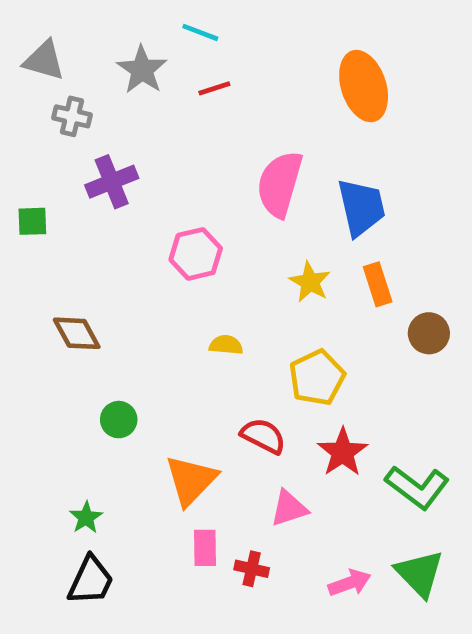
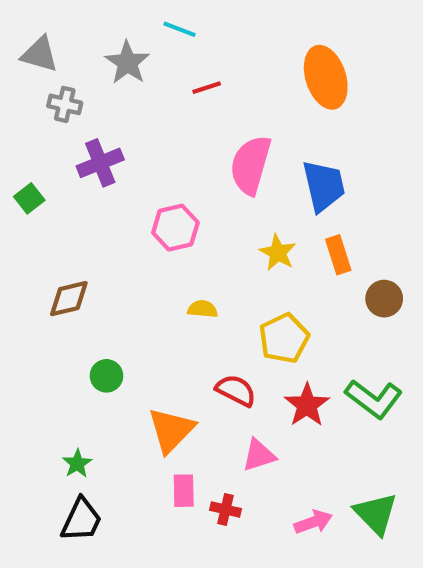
red line: (214, 88) -> (207, 88), moved
green square: (32, 221) -> (29, 198), turned -36
brown diamond: (77, 333) -> (69, 299), turned -75
green L-shape: (417, 487) -> (374, 399), moved

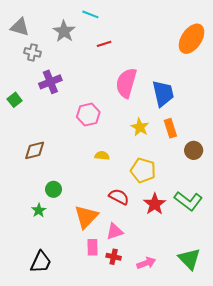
orange ellipse: (326, 77) -> (192, 39), moved, turned 52
yellow pentagon: (284, 338) -> (143, 170), turned -30
pink triangle: (259, 455) -> (115, 231), moved
green star: (77, 464) -> (39, 210), moved
pink arrow: (313, 522) -> (146, 263), moved

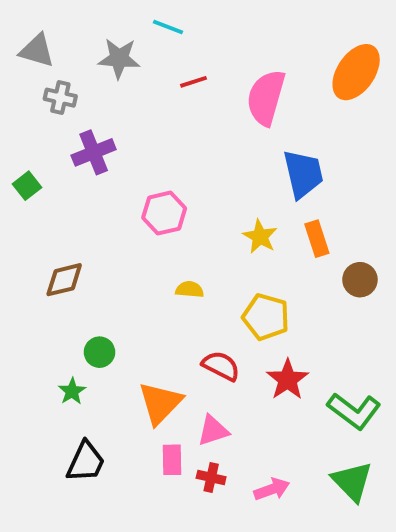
gray star: (64, 31) -> (119, 58), turned -30
pink semicircle: (126, 83) -> (266, 98), moved
green L-shape: (188, 201) -> (354, 411), moved
black trapezoid: (41, 262) -> (86, 462), moved

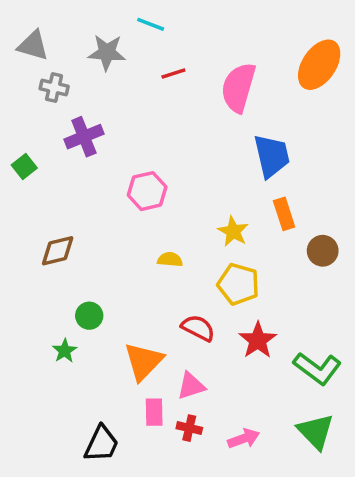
yellow star: (260, 237) -> (233, 231), moved
black trapezoid: (86, 462) -> (102, 444), moved

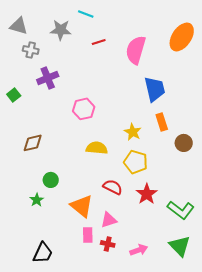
yellow semicircle: (170, 260) -> (97, 148), size x1.5
orange triangle: (144, 361) -> (82, 206), turned -35
black trapezoid: (102, 444) -> (43, 253), moved

